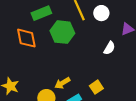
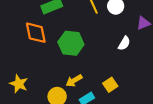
green hexagon: (62, 32) -> (71, 43), moved

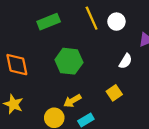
orange diamond: (36, 33) -> (17, 65), moved
yellow square: (110, 85) -> (114, 93), moved

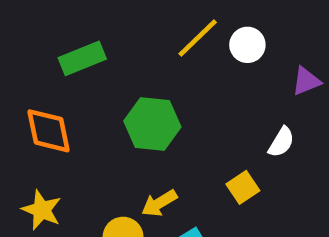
yellow line: (92, 18) -> (198, 38), turned 70
green rectangle: (49, 22) -> (82, 58), moved
white semicircle: (126, 61) -> (281, 142), moved

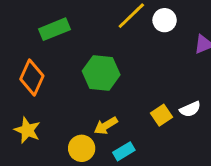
orange diamond: (48, 131) -> (32, 77), turned 36
white semicircle: (281, 142) -> (190, 109), moved, turned 35

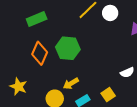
orange diamond: (32, 77) -> (40, 53), moved
yellow square: (162, 115) -> (108, 95), moved

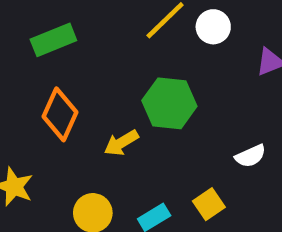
green hexagon: (68, 48) -> (169, 103), moved
yellow arrow: (71, 83) -> (121, 143), moved

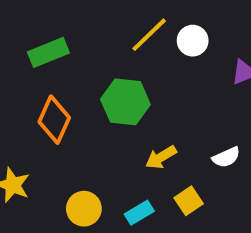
green hexagon: (169, 103) -> (125, 102), moved
yellow arrow: (121, 143) -> (161, 157), moved

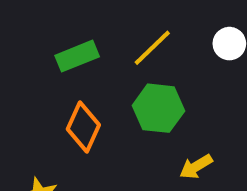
yellow line: (149, 35) -> (152, 48), moved

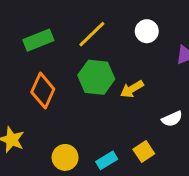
yellow arrow: (196, 167) -> (132, 89), moved

